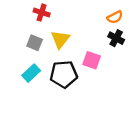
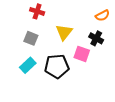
black cross: (116, 38) -> (96, 38), moved
yellow triangle: (60, 39) -> (64, 32), moved

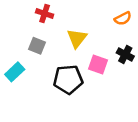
black cross: (96, 38) -> (125, 55), moved
cyan rectangle: (28, 65) -> (15, 72), moved

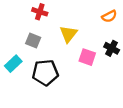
black pentagon: (68, 79) -> (45, 73), moved

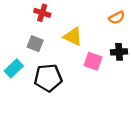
yellow triangle: (68, 34) -> (73, 36), turned -42
black cross: (112, 48) -> (119, 52), turned -32

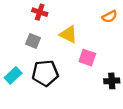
black cross: (119, 52) -> (112, 81), moved
cyan rectangle: (14, 68) -> (13, 75), moved

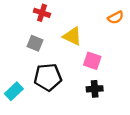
cyan rectangle: (13, 75) -> (14, 91), moved
black cross: (112, 81) -> (95, 89), moved

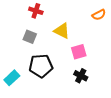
pink square: (92, 61) -> (79, 52), turned -35
black cross: (95, 89) -> (81, 76), turned 32

